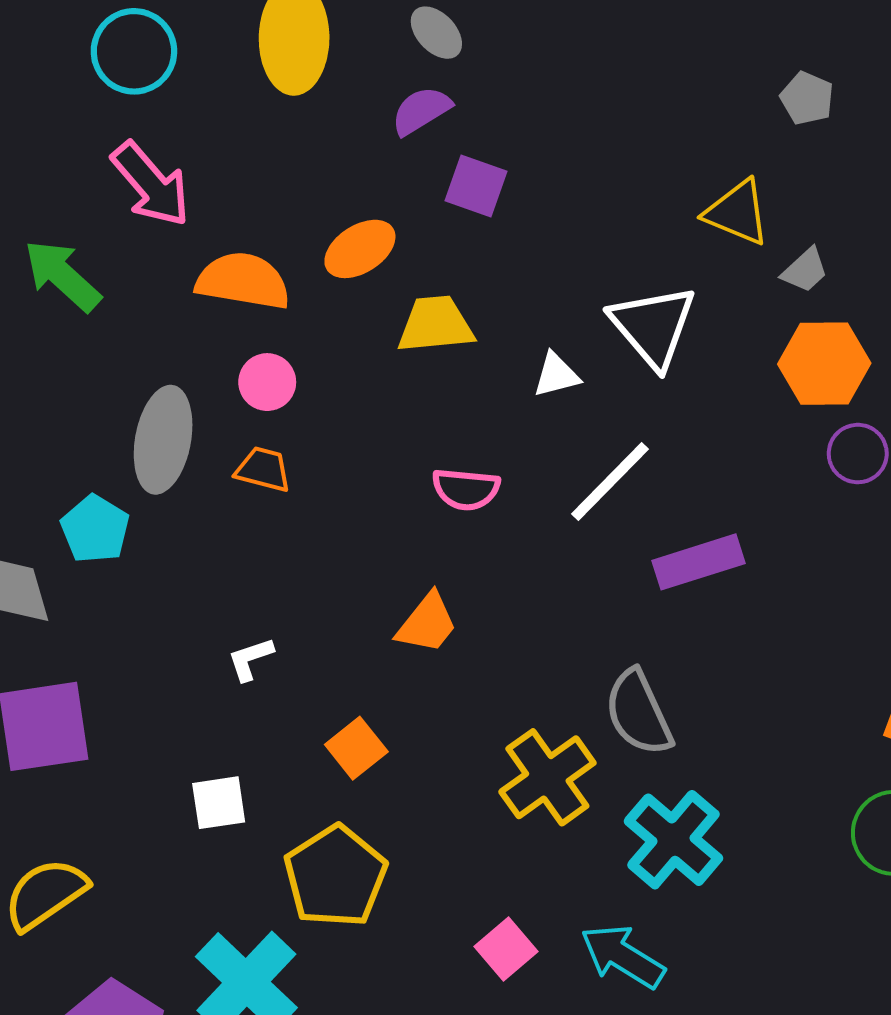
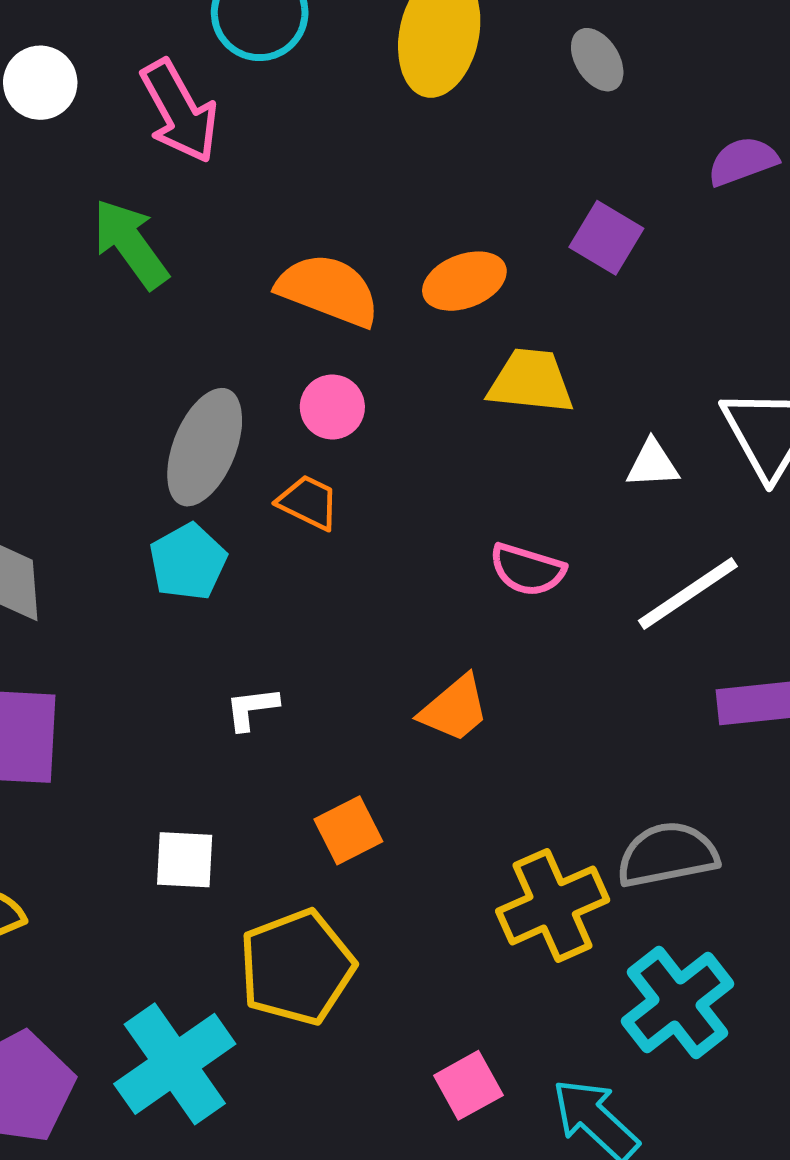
purple semicircle: (421, 111) -> (743, 161), moved
pink arrow: (151, 184) -> (179, 111), moved
cyan pentagon: (95, 529) -> (188, 562), moved
gray semicircle: (638, 713) -> (667, 855), turned 92

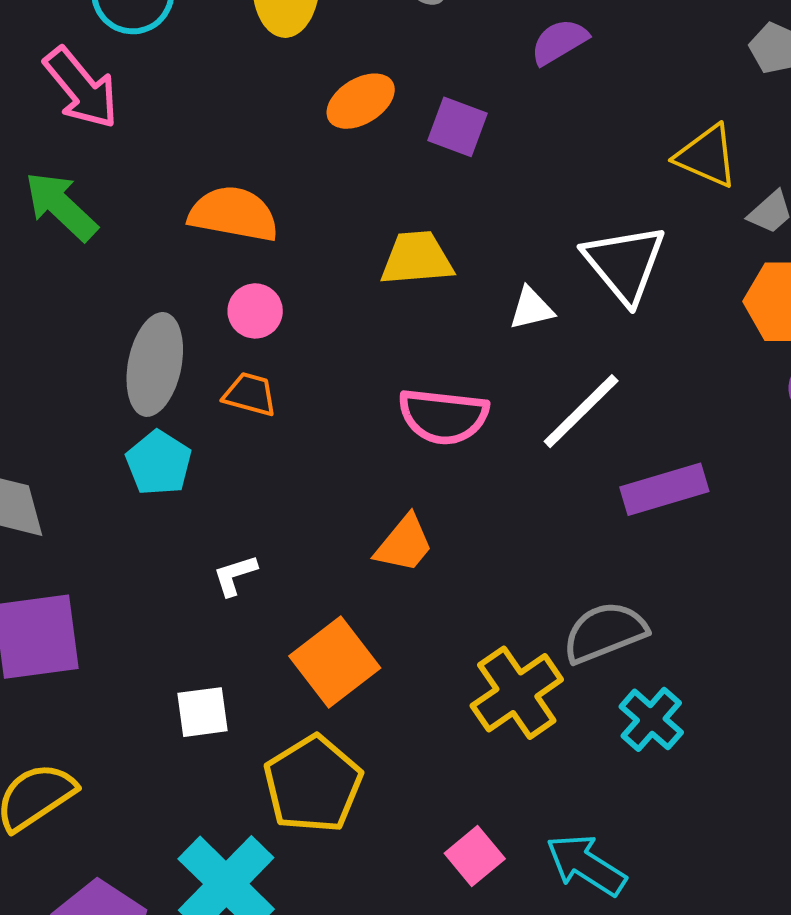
orange ellipse: (464, 281) -> (361, 101), moved
pink semicircle: (527, 570) -> (443, 416), size x1.4
orange square: (348, 830) -> (335, 662), size x1.5
cyan cross: (678, 1002) -> (651, 719), moved, size x0.7

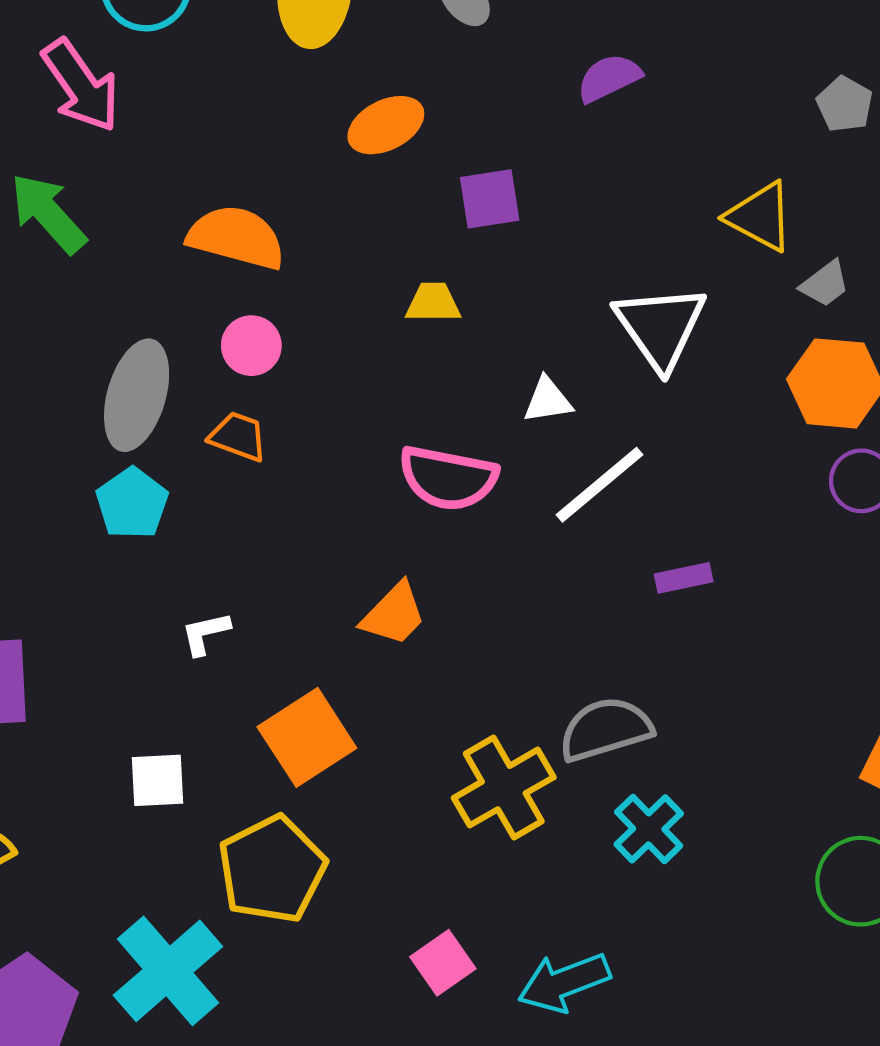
purple square: (457, 127) -> (490, 199), moved, turned -34
yellow trapezoid: (417, 258) -> (433, 303), size x0.7
white triangle: (531, 308) -> (548, 400), moved
purple rectangle: (664, 489) -> (684, 578), size x0.6
cyan arrow: (586, 865) -> (564, 982), turned -58

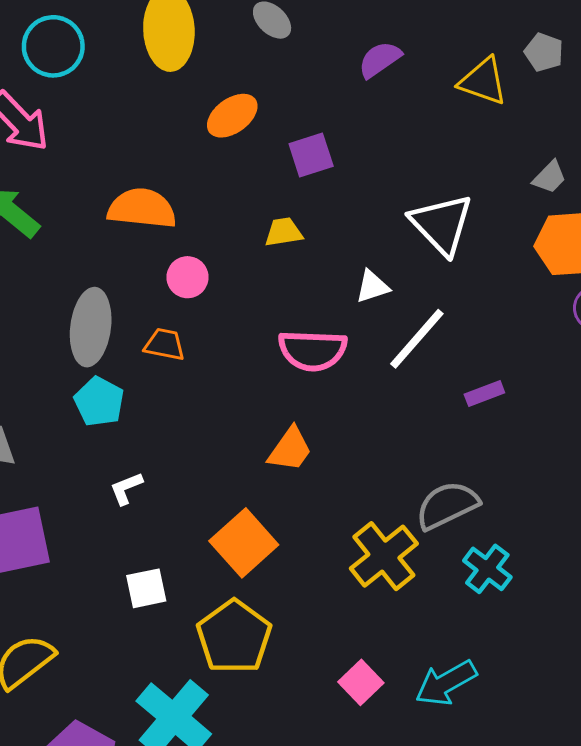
yellow triangle: (760, 217) -> (483, 81), moved
pink circle: (251, 346) -> (188, 277), moved
white L-shape: (205, 633) -> (126, 488), moved

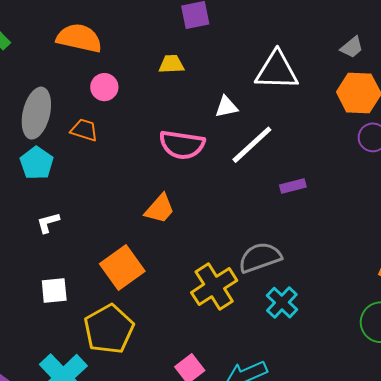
white triangle: (442, 224) -> (277, 71), turned -51

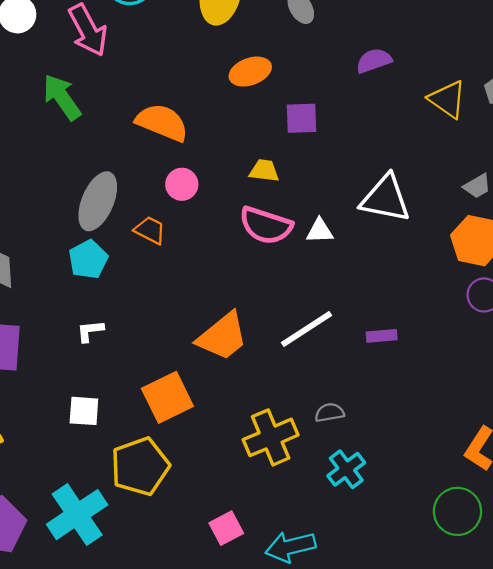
pink semicircle: (182, 145) -> (266, 225), moved
white line: (252, 145) -> (307, 329), moved
orange trapezoid: (160, 209) -> (222, 336), size x1.4
gray semicircle: (260, 257) -> (329, 413), size x0.6

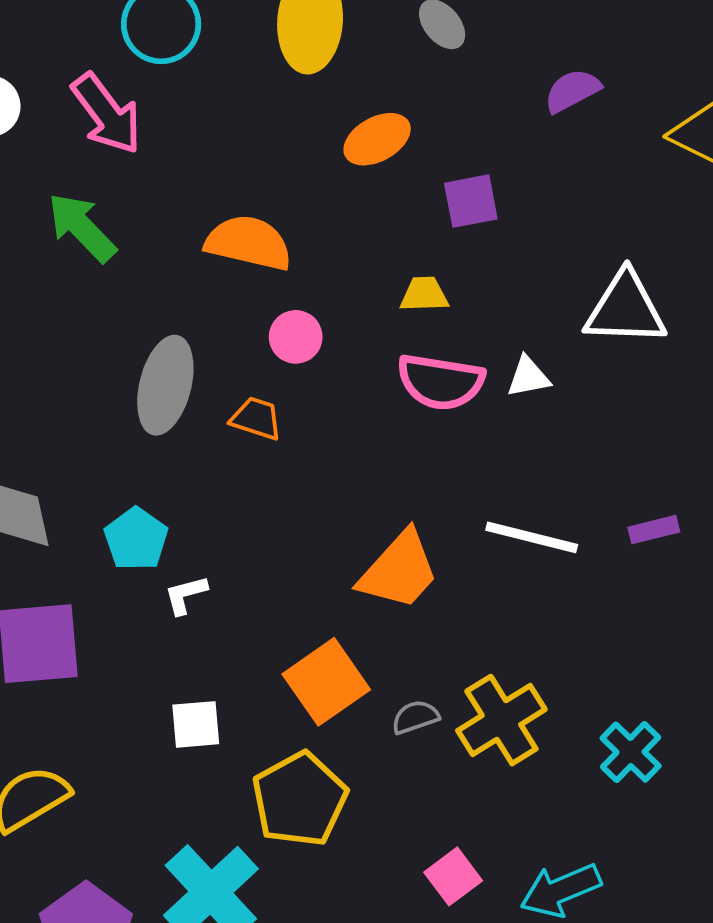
cyan pentagon: (88, 259) -> (136, 539), moved
white line: (307, 329) -> (532, 537), turned 56
gray semicircle: (329, 413) -> (415, 717), moved

